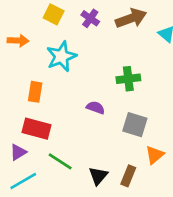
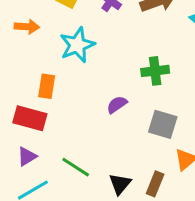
purple semicircle: (96, 108) -> (117, 105), turned -54
red rectangle: (36, 129) -> (30, 118), moved

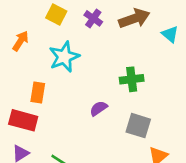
orange arrow: (27, 27) -> (20, 41), turned -60

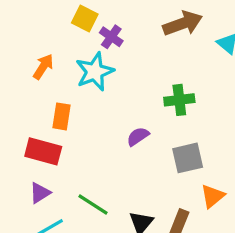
purple cross: (93, 18) -> (111, 37), moved
orange arrow: (20, 41) -> (43, 67), moved
gray square: (138, 126) -> (188, 158), turned -30

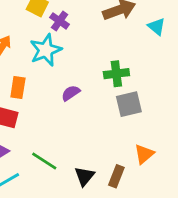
purple semicircle: (138, 136) -> (71, 93), moved
gray square: (188, 158) -> (129, 104), moved

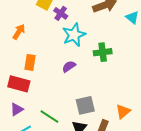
cyan star: (46, 50) -> (74, 35), moved
gray square: (129, 104) -> (85, 105), moved

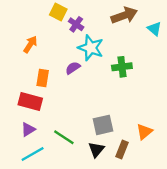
cyan star: (74, 35) -> (91, 48), turned -30
purple semicircle: (69, 66) -> (73, 68), moved

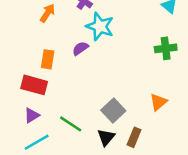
orange arrow: (30, 44) -> (48, 13), moved
green cross: (122, 67) -> (166, 48), moved
gray square: (103, 125) -> (113, 110), turned -30
orange triangle: (144, 132) -> (158, 102), moved

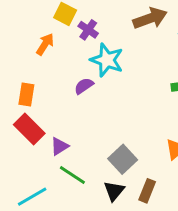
orange rectangle: (48, 59) -> (26, 95), moved
red rectangle: (34, 85) -> (29, 129), turned 30
purple triangle: (32, 115) -> (59, 146), moved

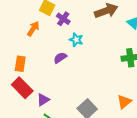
cyan star: (107, 60) -> (76, 40), size x0.6

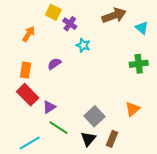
orange arrow: (33, 29) -> (29, 34), moved
purple semicircle: (60, 58) -> (54, 64), moved

